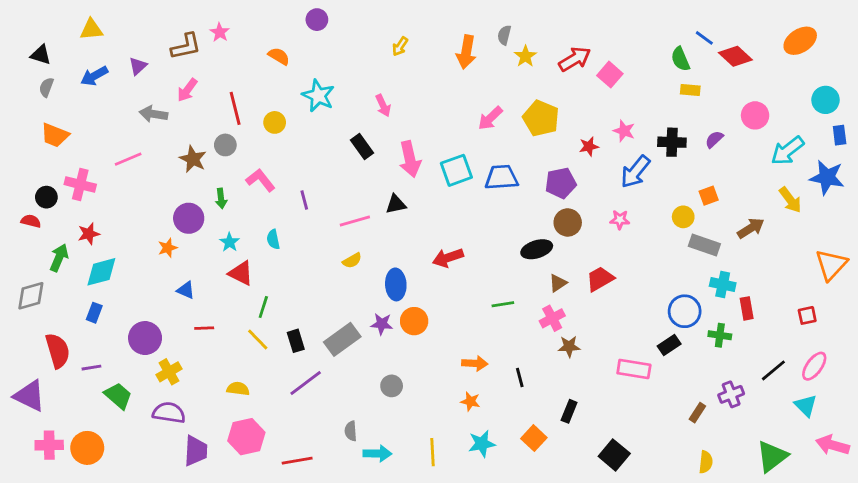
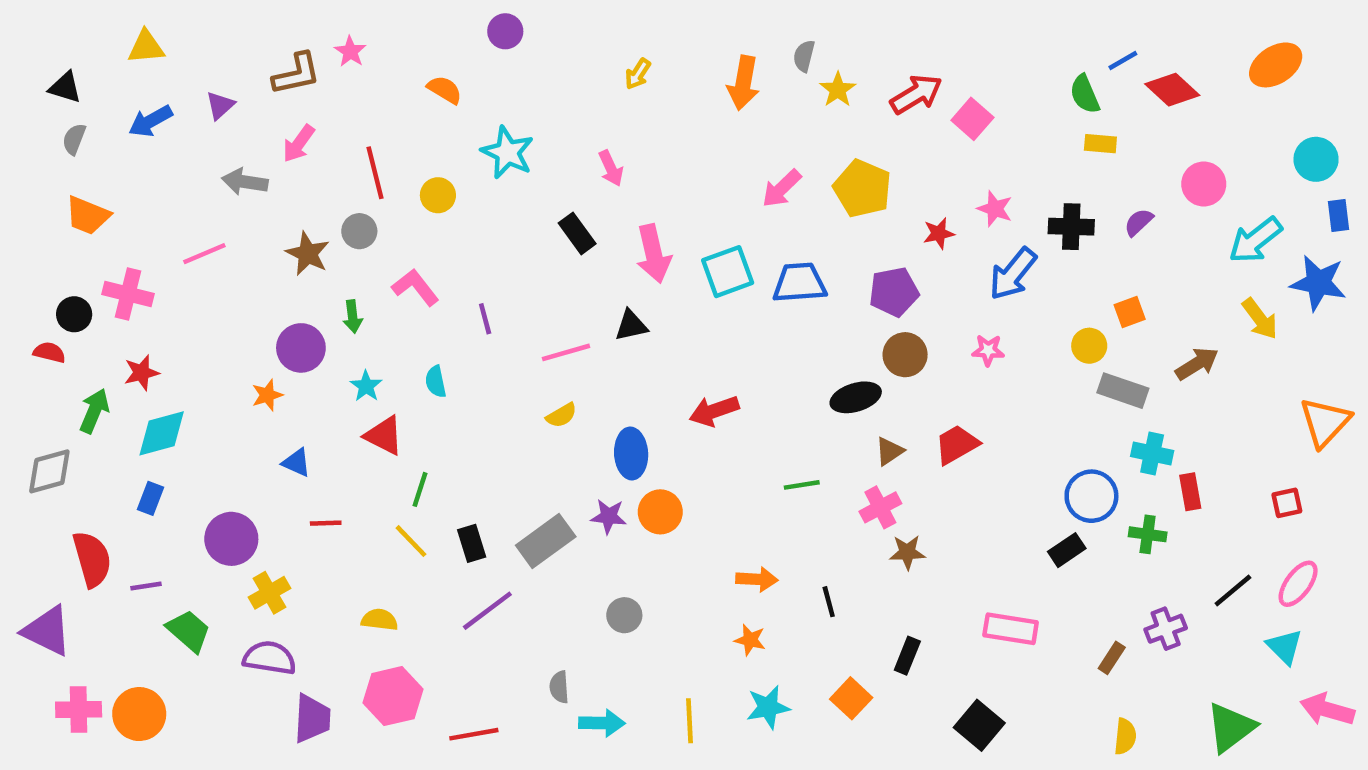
blue line: (704, 38) -> (1123, 60), turned -66
pink rectangle: (634, 369) -> (1011, 629), moved

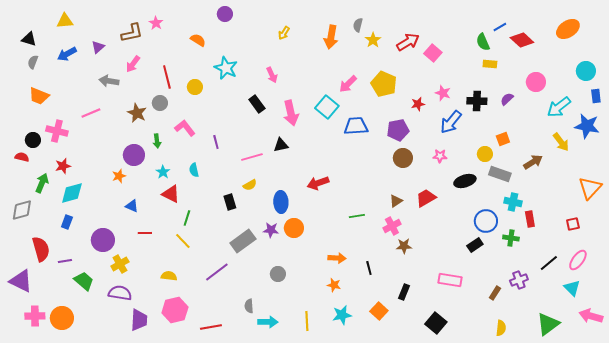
cyan square: (728, 272) -> (327, 107), moved, turned -30
black ellipse: (856, 397) -> (465, 181), moved
black rectangle: (472, 543) -> (230, 202), moved

